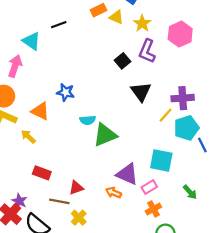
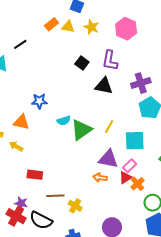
purple L-shape: (147, 51) -> (110, 61), moved
black triangle: (141, 92) -> (104, 86), turned -30
yellow line: (166, 115) -> (109, 126), moved
red triangle: (76, 188) -> (125, 178), moved

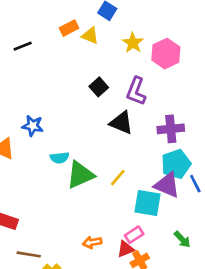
yellow star: (91, 27) -> (133, 43), moved
purple triangle: (108, 159) -> (167, 185), moved
orange arrow: (100, 178) -> (92, 242), turned -32

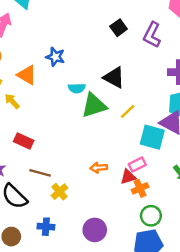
black triangle: (121, 123) -> (114, 77), moved

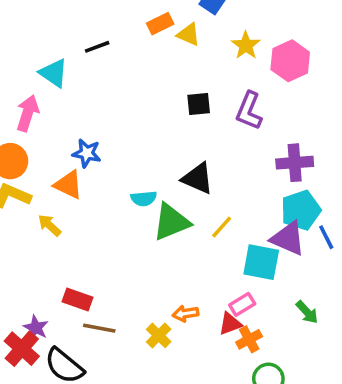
black square: (119, 28) -> (199, 104), turned 35
blue star: (55, 57) -> (87, 153), moved
red rectangle: (24, 141) -> (77, 300), moved
yellow cross: (60, 192) -> (159, 335), moved

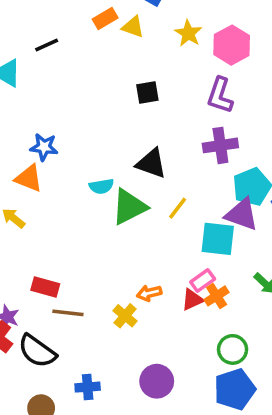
purple L-shape: (249, 111) -> (220, 95), moved
purple cross: (295, 163) -> (220, 145), moved
orange cross: (249, 339) -> (217, 296), moved

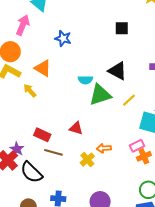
blue star: (44, 147) -> (63, 38), moved
red triangle: (192, 300) -> (76, 128), moved, turned 32

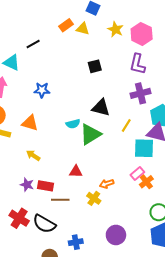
yellow arrow: (30, 91) -> (33, 155), moved
yellow line: (129, 100) -> (126, 126), moved
purple star: (17, 149) -> (27, 185), moved

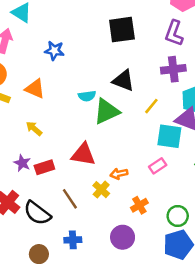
black square: (95, 66) -> (122, 30), size x1.6
red triangle: (76, 172) -> (83, 154), size x1.5
orange cross: (146, 182) -> (139, 205), moved
red rectangle: (46, 186) -> (44, 167), turned -35
brown line: (60, 200) -> (70, 199), moved, turned 48

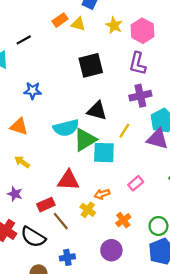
cyan semicircle: (87, 96) -> (66, 128), size x1.6
cyan square: (169, 136) -> (104, 153), moved
red rectangle: (44, 167) -> (46, 205), moved

